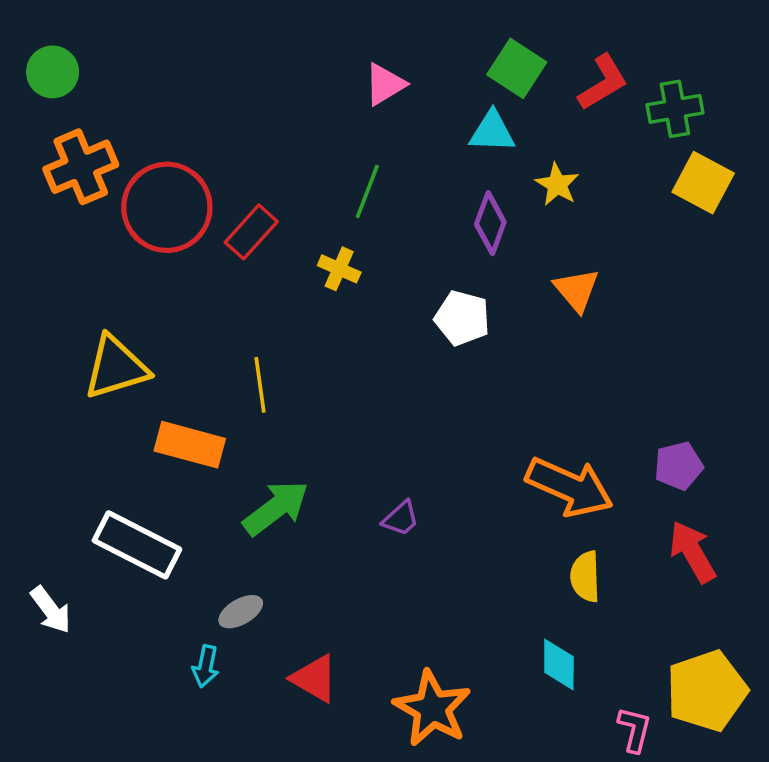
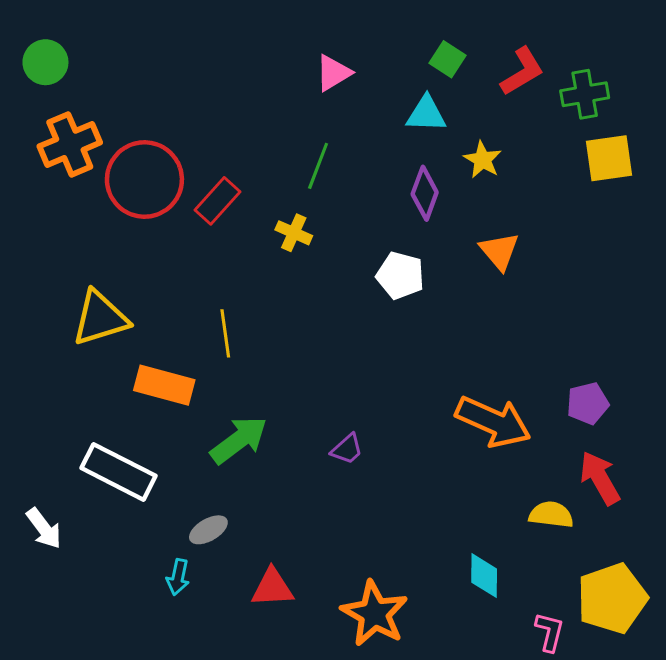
green square: (517, 68) -> (448, 59), size x0.7
yellow square: (703, 183) -> (609, 158), turned -36
yellow semicircle: (585, 577) -> (551, 515), moved, turned 99
red triangle: (315, 678) -> (272, 588), turned -33

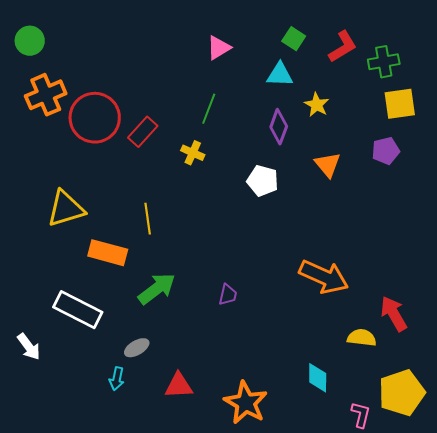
purple pentagon: (588, 403) -> (386, 151), moved
purple trapezoid: (347, 449) -> (228, 295), turned -35

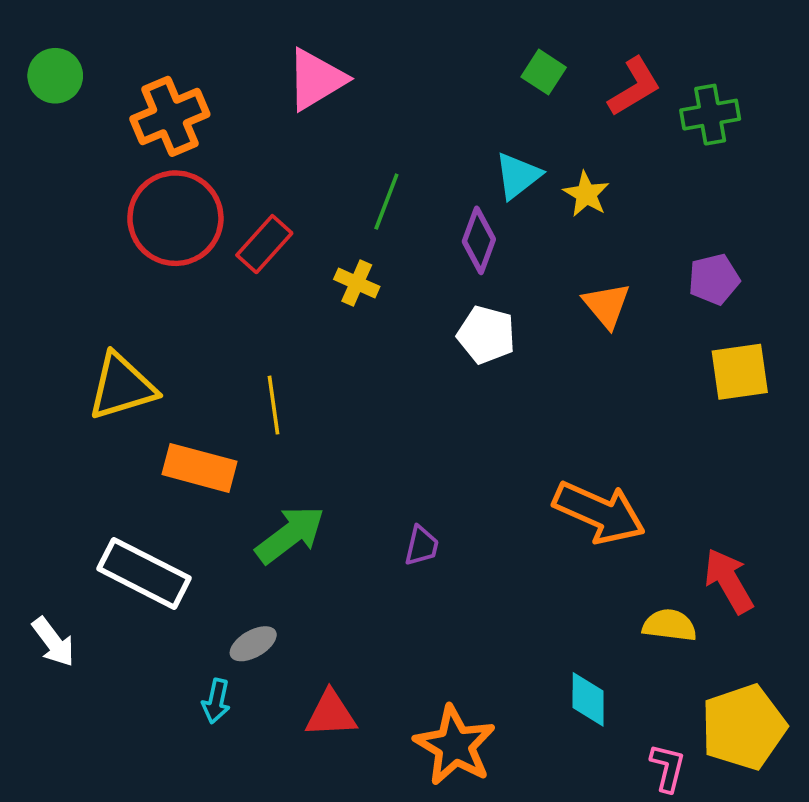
pink triangle: (219, 48) -> (316, 79), moved, size x1.4
cyan triangle: (280, 75) -> (518, 176), moved, turned -40
orange cross: (46, 95) -> (170, 116), moved
yellow square: (400, 104) -> (740, 372), moved
purple diamond: (279, 127) -> (479, 240), moved

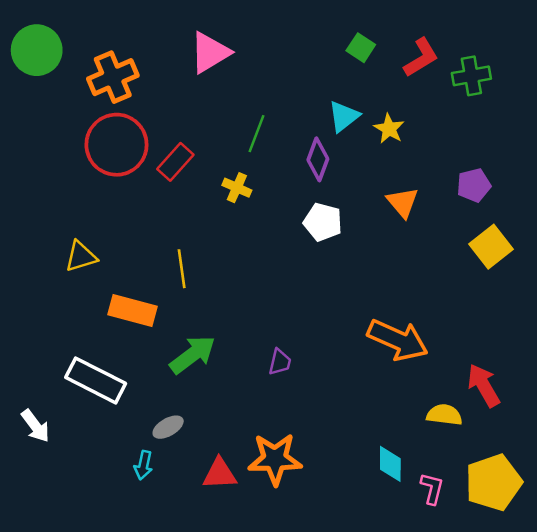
green circle: (55, 76) -> (37, 50), size x1.4
yellow square: (740, 372) -> (491, 247), turned -30
yellow triangle: (122, 387) -> (81, 256), size x0.7
orange star: (455, 746) -> (275, 459), moved, turned -30
pink L-shape: (668, 768) -> (432, 489), moved

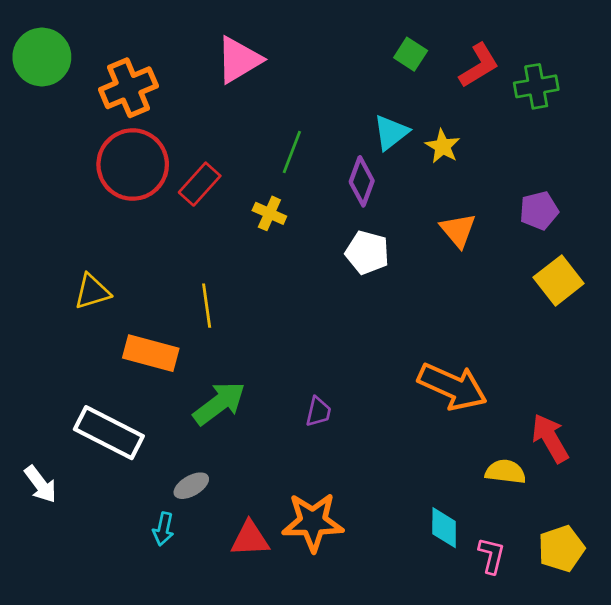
yellow pentagon: (493, 482) -> (561, 549), size x0.7

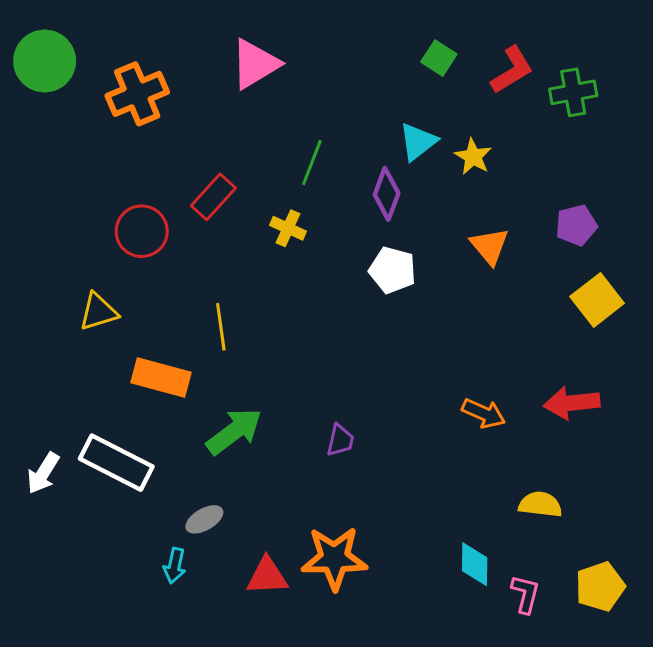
red circle: (133, 165) -> (142, 231), moved, size x0.7
orange arrow: (452, 387) -> (484, 413), size x0.6
red arrow: (550, 438) -> (572, 403), moved, turned -66
white arrow: (40, 484) -> (43, 473), moved, turned 69

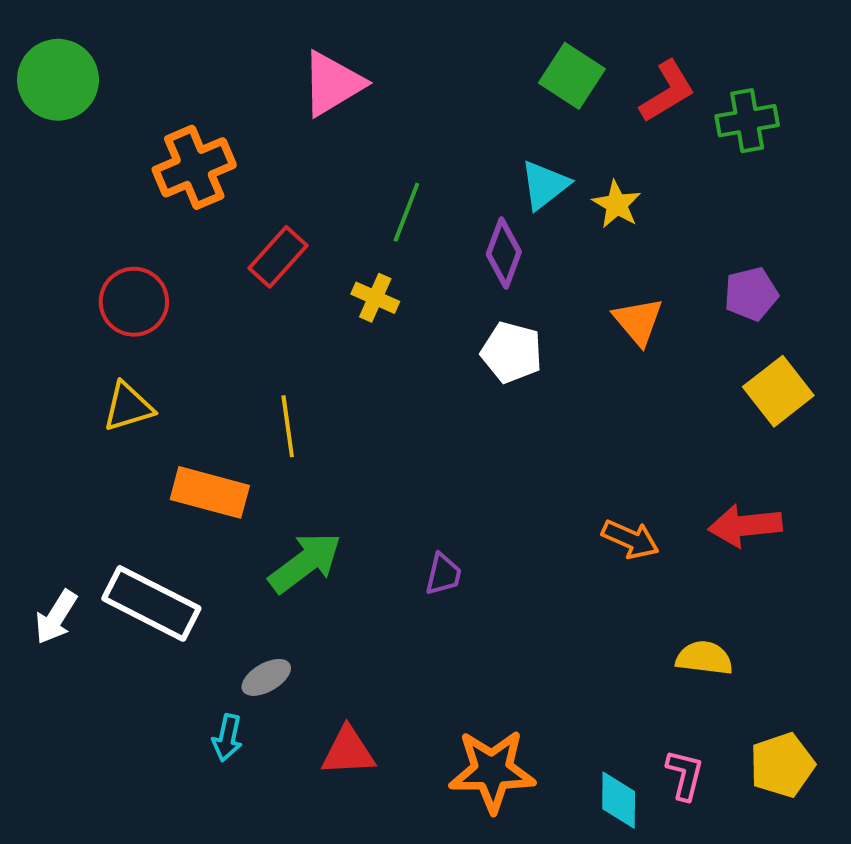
green square: (439, 58) -> (572, 76), size x1.4
orange cross: (137, 94) -> (194, 167), moved
red circle: (142, 231) -> (134, 302), moved
orange star: (334, 558) -> (492, 771), moved
cyan diamond: (475, 564) -> (619, 800), moved

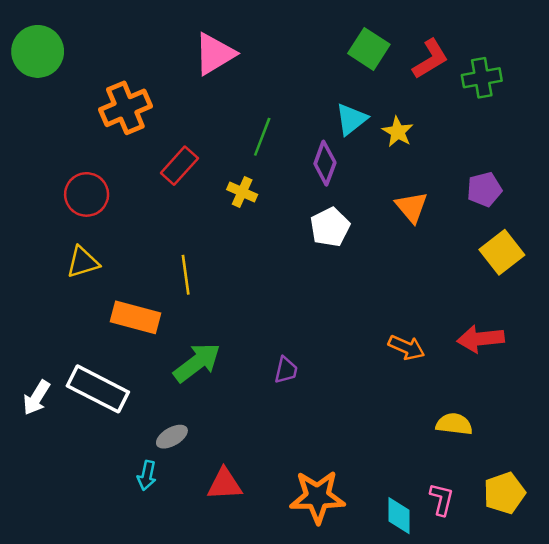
white pentagon: (512, 352) -> (330, 227), turned 30

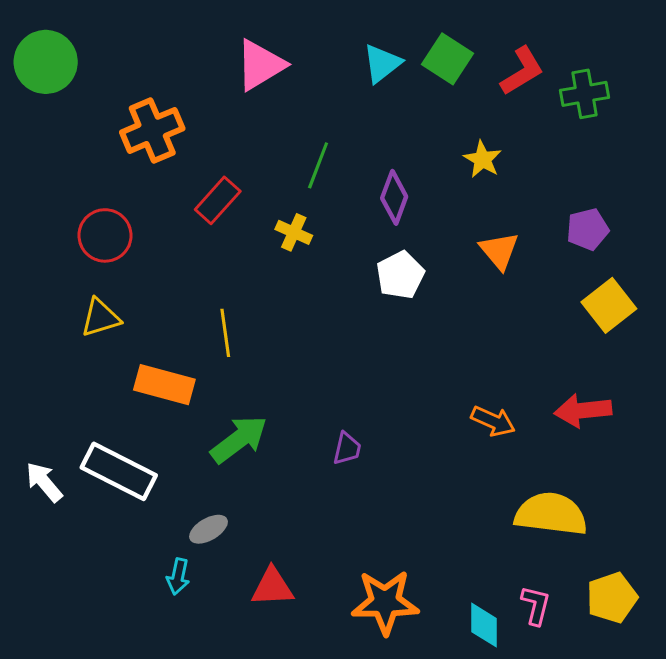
cyan triangle: (351, 119) -> (382, 63), moved
white arrow: (36, 398) -> (44, 482), turned 108
yellow semicircle: (454, 424) -> (551, 514), size x1.6

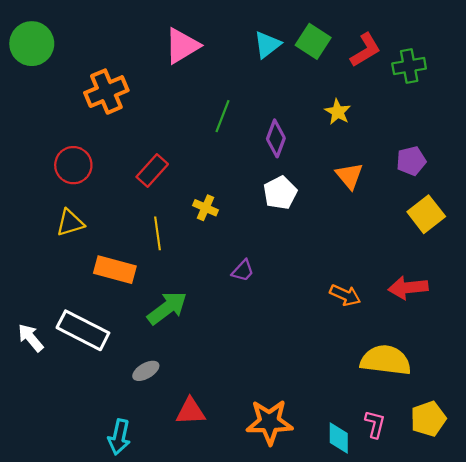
red rectangle: (218, 200) -> (152, 170), moved
yellow cross: (294, 232) -> (206, 208), moved
purple trapezoid: (347, 449) -> (243, 271), moved, turned 30
cyan arrow: (178, 576) -> (119, 437), moved, size x1.4

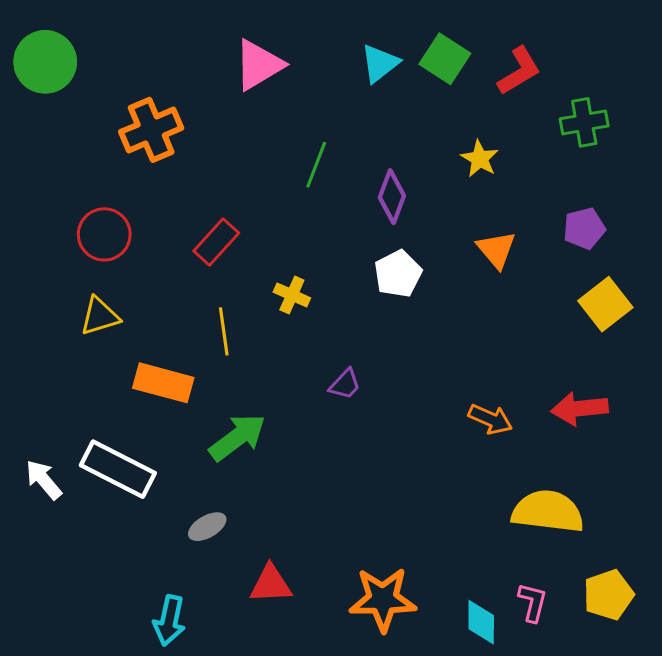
green cross: (409, 66) -> (584, 122), moved

